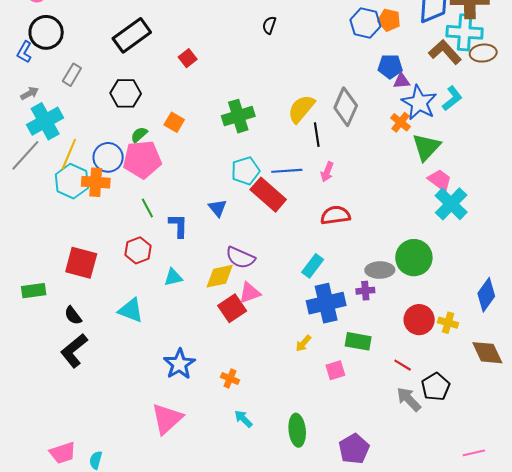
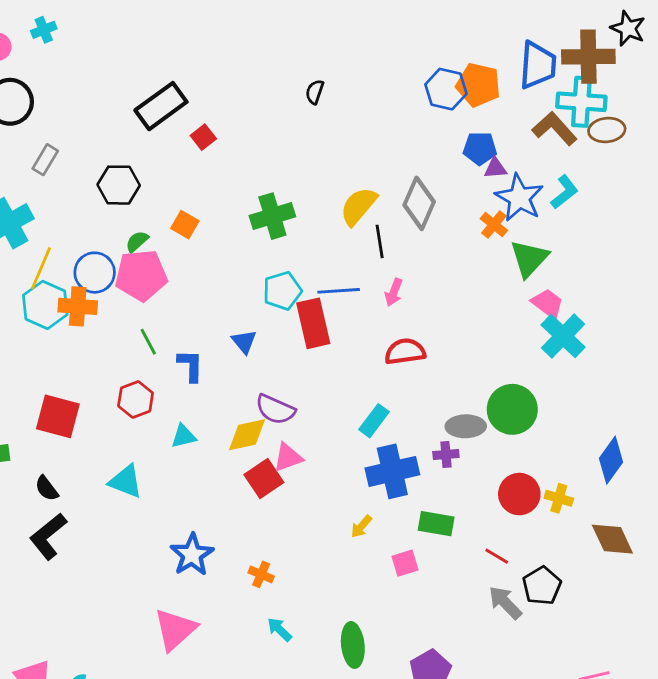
orange pentagon: (389, 20) -> (478, 85), size x1.4
black rectangle: (132, 35) -> (161, 106), moved
red rectangle: (268, 195) -> (313, 323), turned 36

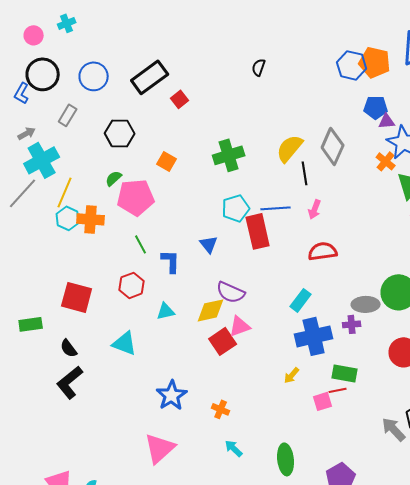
green semicircle: (137, 241) -> (114, 178), moved
blue circle: (95, 273) -> (94, 76), moved
cyan hexagon: (45, 305) -> (68, 218), size x0.7
red line: (497, 556) -> (338, 390), moved, turned -42

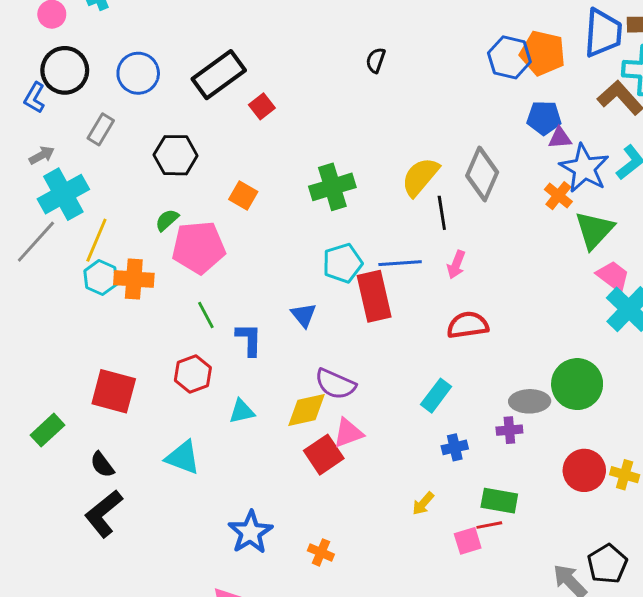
green rectangle: (31, 324) -> (47, 430), turned -35
blue cross: (314, 336) -> (455, 447), size x0.5

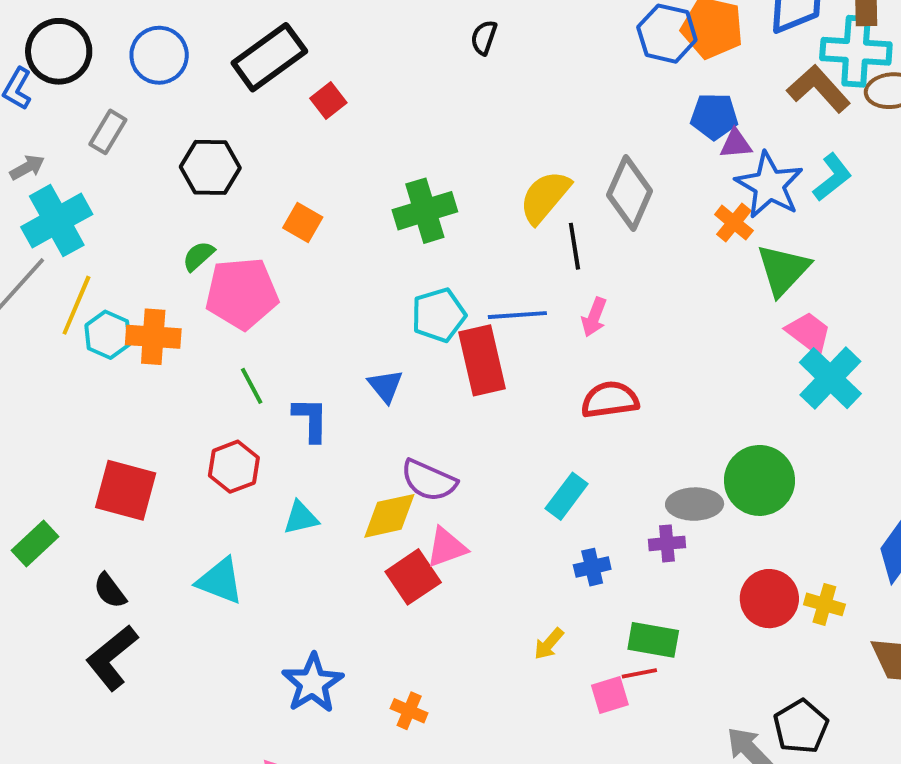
yellow line: (96, 240) -> (76, 305), moved

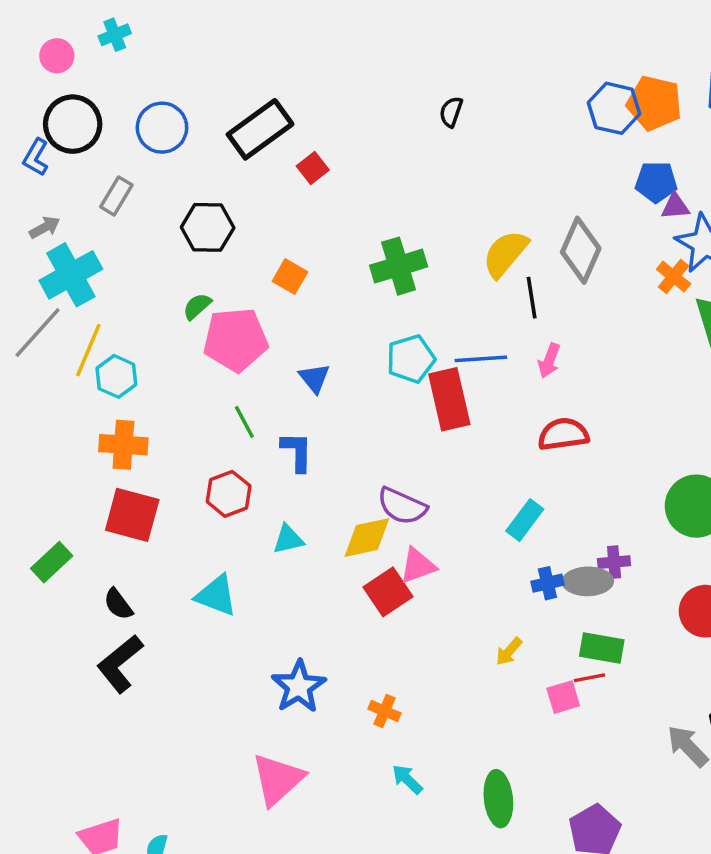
orange cross: (153, 337) -> (123, 445), moved
blue triangle: (385, 386) -> (314, 378), moved
gray ellipse: (695, 504) -> (588, 581), moved

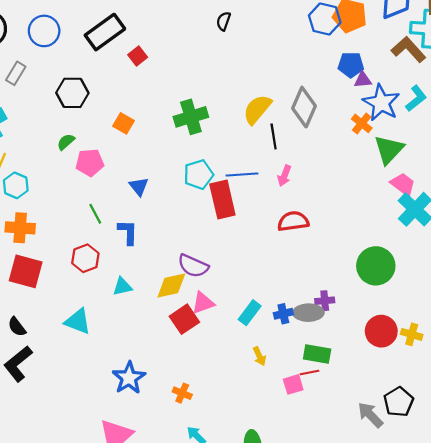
pink pentagon: (236, 340) -> (90, 163), size x0.7
cyan rectangle: (525, 520) -> (250, 313), moved
yellow arrow: (509, 651) -> (259, 356), turned -66

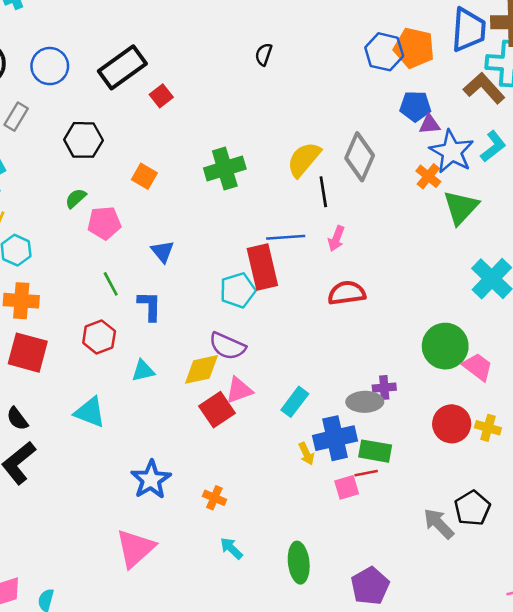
cyan pentagon: (199, 175) -> (238, 290), moved
pink trapezoid: (403, 184) -> (478, 367), moved
blue cross: (283, 314) -> (335, 438), moved, size x1.8

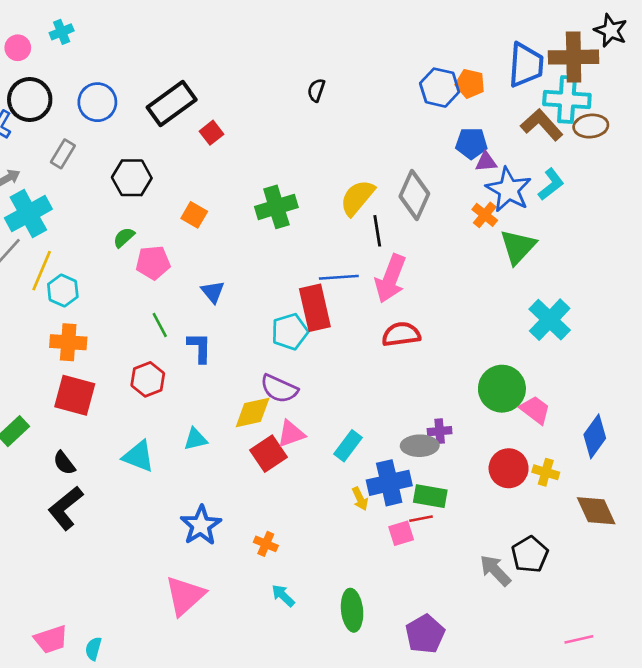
orange pentagon: (414, 48) -> (470, 84), size x0.7
pink arrow: (336, 238) -> (391, 279), size x1.8
cyan triangle: (143, 371) -> (196, 439), moved

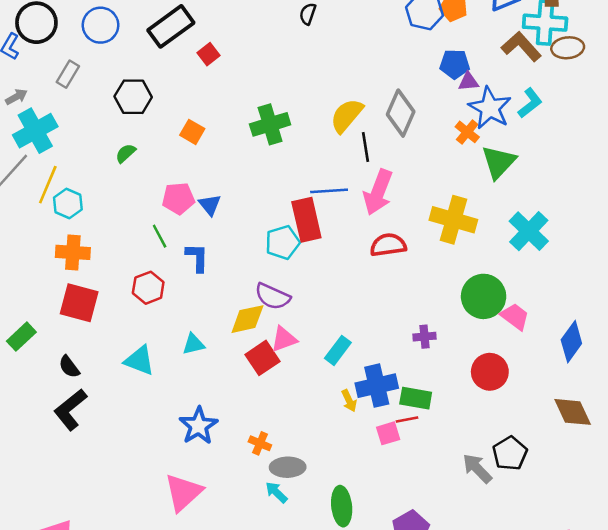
pink pentagon: (153, 263) -> (178, 198), moved
gray ellipse: (420, 446) -> (288, 467), moved
yellow cross: (546, 472) -> (453, 220), moved, size x1.8

